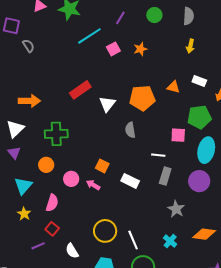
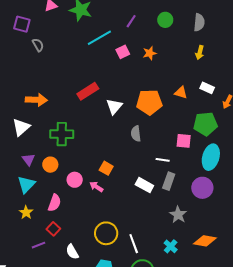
purple triangle: (14, 153) -> (29, 160), moved
white rectangle: (130, 181) -> (144, 185), moved

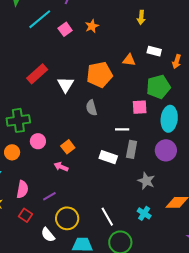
orange square: (106, 168) -> (68, 147), turned 32
pink circle: (75, 180) -> (38, 141), moved
yellow circle: (106, 233) -> (67, 218), moved
purple line: (38, 245) -> (49, 196), moved

